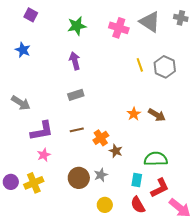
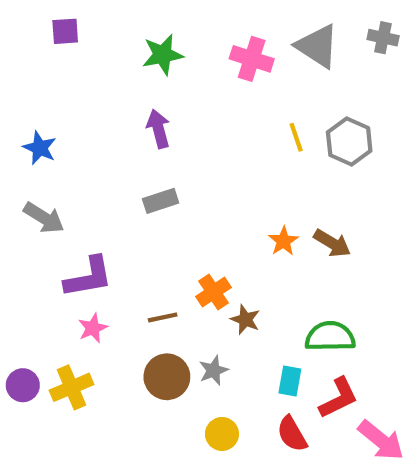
purple square: (31, 15) -> (65, 31), turned -32
blue star: (23, 50) -> (40, 148), moved
brown line: (77, 130) -> (163, 317), moved

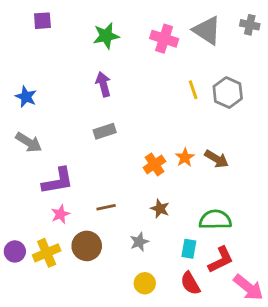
orange cross: (214, 292) -> (154, 164), moved
brown circle: (167, 377) -> (87, 246), moved

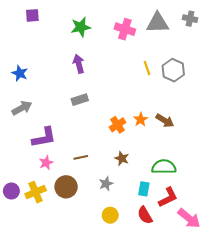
gray triangle: (207, 30) -> (157, 23), turned -35
gray arrow: (29, 142) -> (22, 108), turned -60

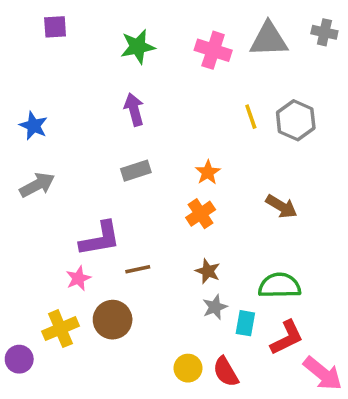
orange star: (141, 120) -> (208, 172), moved
purple L-shape: (44, 137) -> (100, 239), moved
gray star: (106, 184) -> (215, 307), moved
purple circle: (11, 191) -> (19, 359), moved
red semicircle: (145, 215) -> (226, 372), moved

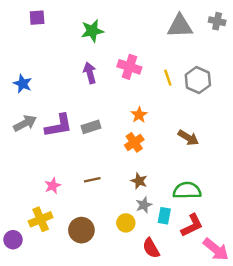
pink cross: (213, 50) -> (129, 67), moved
gray rectangle: (136, 171) -> (91, 127), moved
purple L-shape: (100, 239) -> (59, 126), moved
brown circle: (113, 320) -> (81, 230), moved
yellow circle: (188, 368) -> (126, 223), moved

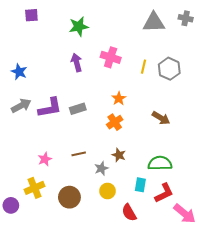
yellow line: (168, 78) -> (143, 67), turned 32
gray star: (144, 205) -> (101, 168), moved

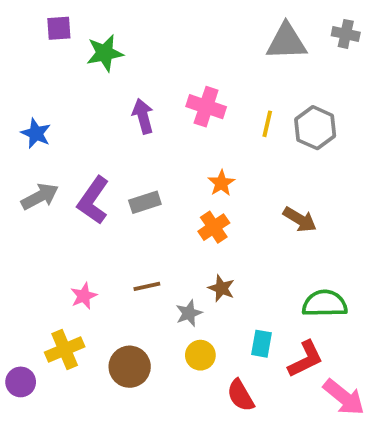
green star: (79, 26) -> (105, 53), moved
purple L-shape: (50, 108) -> (93, 200), turned 135
green semicircle: (160, 163) -> (325, 304), moved

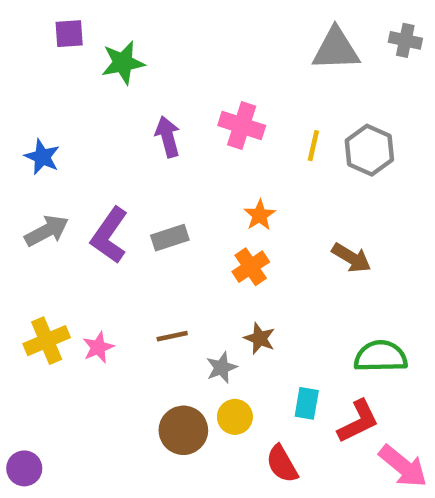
yellow cross: (65, 349) -> (47, 341), moved
brown circle: (130, 367) -> (183, 430), moved
purple circle: (21, 382) -> (24, 468), moved

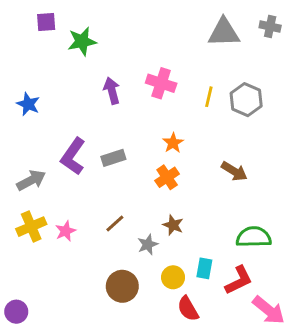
gray arrow: (47, 231) -> (31, 180), moved
brown line: (172, 336) -> (115, 224), turned -30
yellow circle: (235, 417) -> (173, 277), moved

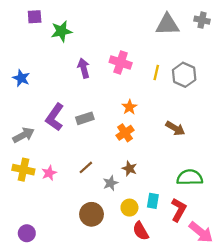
yellow cross: (31, 227) -> (23, 170), turned 35
red L-shape: (239, 280) -> (179, 210), turned -35
purple circle: (16, 312) -> (27, 233), moved

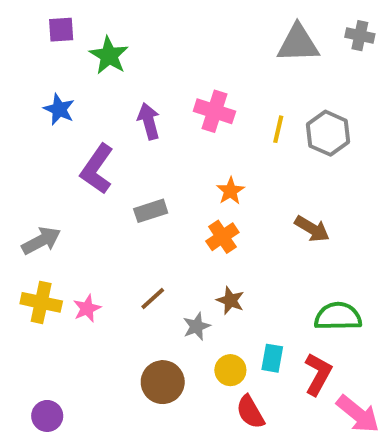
green star: (61, 31) -> (109, 55), turned -30
blue star: (21, 78) -> (59, 109), moved
purple L-shape: (55, 117) -> (97, 169), moved

